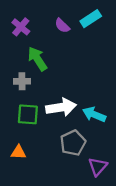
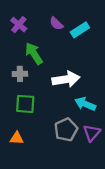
cyan rectangle: (91, 19) -> (80, 30), moved
white arrow: (61, 107) -> (66, 79), moved
purple triangle: (98, 166) -> (92, 133), moved

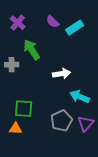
gray cross: (20, 74) -> (12, 65), moved
white arrow: (66, 79) -> (62, 74), size x0.7
green square: (25, 104) -> (24, 109), moved

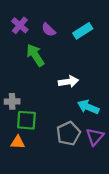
purple semicircle: (53, 22) -> (49, 30), moved
gray cross: (12, 65) -> (12, 101), moved

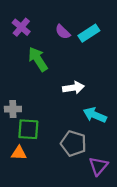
purple semicircle: (49, 30) -> (63, 32), moved
gray pentagon: (68, 133) -> (73, 144), turned -30
purple triangle: (95, 137) -> (98, 166), moved

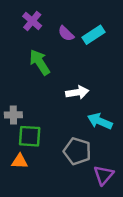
purple cross: (21, 27) -> (32, 21), moved

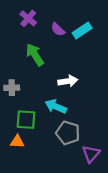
gray cross: (13, 115) -> (12, 88), moved
cyan arrow: (100, 121) -> (56, 106), moved

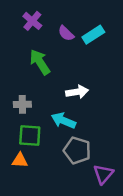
gray cross: (12, 88) -> (22, 104), moved

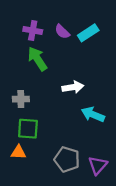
purple cross: (32, 21) -> (33, 30), moved, turned -30
cyan arrow: (63, 121) -> (93, 114), moved
gray pentagon: (77, 150) -> (67, 159), moved

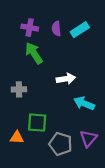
purple semicircle: (62, 32) -> (56, 29), turned 40
green square: (28, 129) -> (37, 123), moved
purple triangle: (98, 165) -> (88, 139), moved

